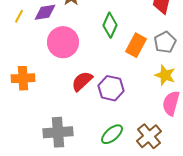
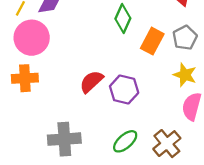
pink circle: (63, 42) -> (32, 38), moved

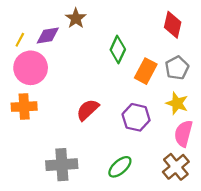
purple hexagon: (124, 89) -> (136, 117), moved
brown cross: (167, 144) -> (176, 167), moved

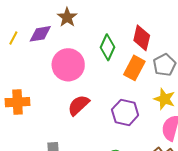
red diamond: (173, 25) -> (142, 38), moved
pink circle: (31, 68) -> (68, 65), moved

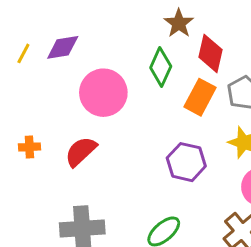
brown star: (67, 17) -> (179, 23), moved
orange cross: (17, 102) -> (29, 147), size x0.6
red semicircle: (79, 105) -> (81, 151), moved

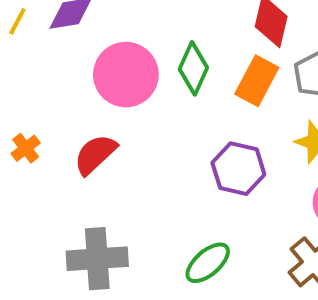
green diamond: (161, 67) -> (193, 68), moved
orange cross: (29, 147) -> (26, 148), turned -35

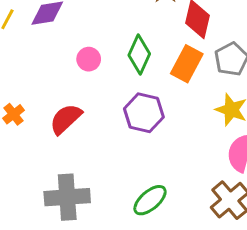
pink circle: (126, 75) -> (89, 59), size x0.5
purple hexagon: (238, 169) -> (144, 113), moved

